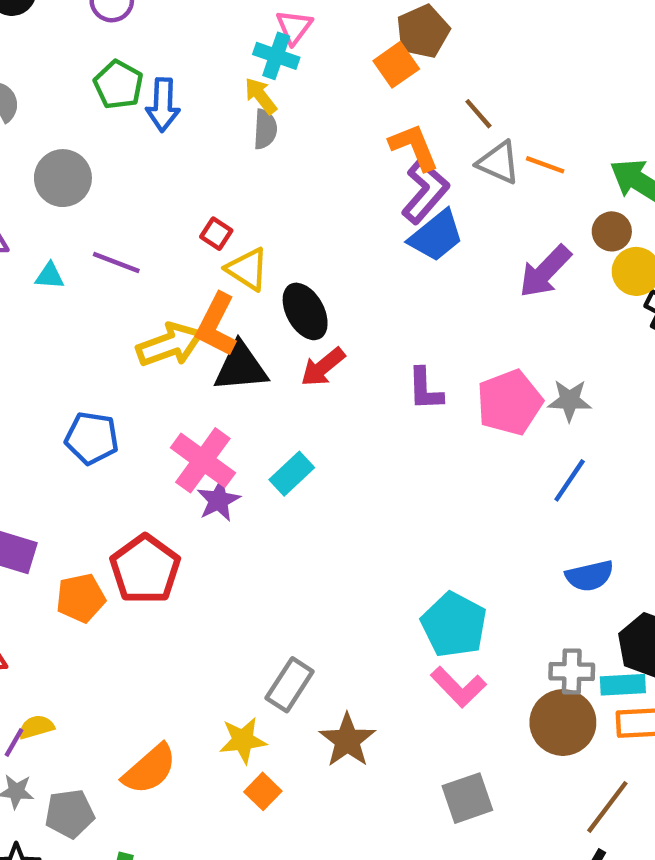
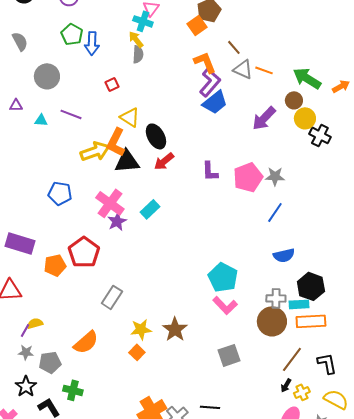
red square: (216, 234) -> (112, 84), moved, turned 32
gray rectangle: (290, 685) -> (112, 297), moved
yellow star: (243, 740) -> (141, 329), moved

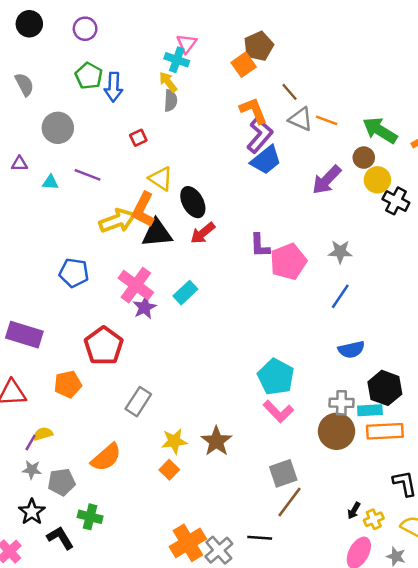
pink pentagon: (248, 177) -> (288, 262), moved
orange pentagon: (55, 265) -> (68, 384), moved
brown line: (292, 359) -> (289, 502), moved

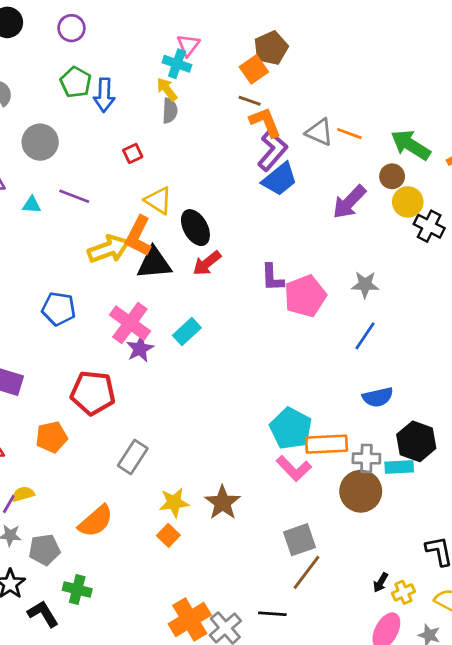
brown line: (289, 92) -> (250, 101), moved, turned -30
red pentagon: (104, 346) -> (93, 393), turned -30
orange rectangle: (385, 431) -> (327, 444), moved

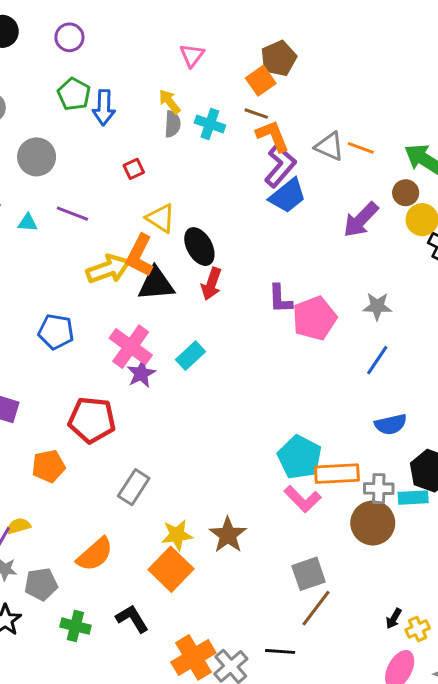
cyan cross: (177, 64) -> (210, 124), moved
red arrow: (207, 263) -> (211, 284), turned -32
orange square: (168, 535) -> (171, 569), size x1.8
black L-shape: (43, 614) -> (132, 619), moved

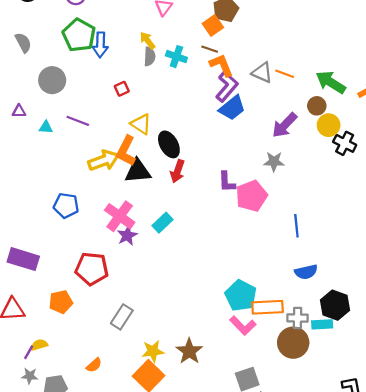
green pentagon: (74, 94) -> (79, 35), size x1.4
gray star: (377, 306) -> (274, 162), moved
blue line: (377, 360) -> (296, 226), turned -40
orange semicircle: (95, 554) -> (94, 365), size x0.6

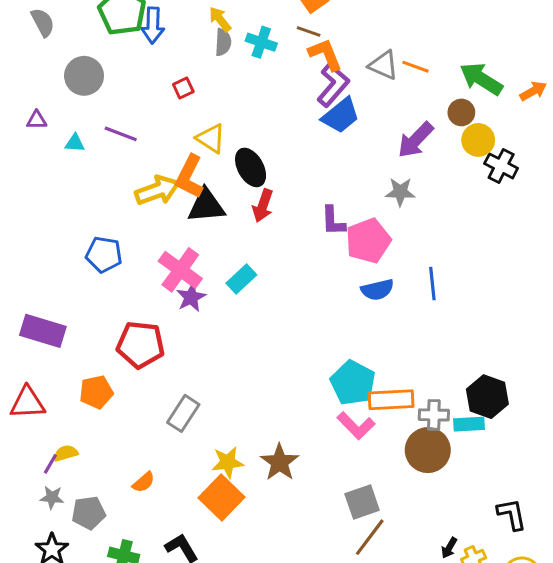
blue semicircle: (306, 272) -> (377, 290), moved

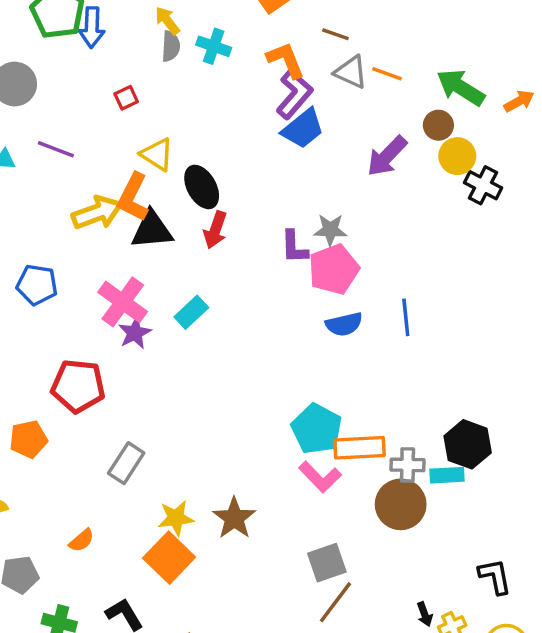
brown line: (309, 32) -> (335, 34), moved
gray star: (400, 192) -> (330, 230), moved
black arrow: (449, 548) -> (425, 614), turned -50

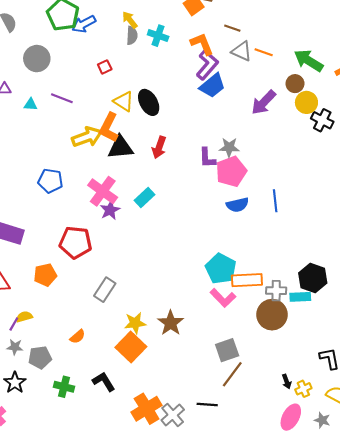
blue arrow: (92, 27) -> (84, 24), turned 60
black ellipse: (202, 187) -> (149, 102), moved

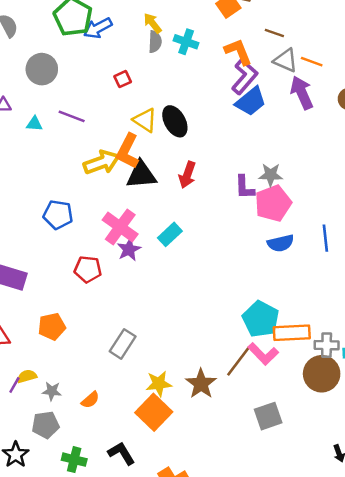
purple arrow: (264, 102) -> (302, 93), moved, turned 112
red pentagon: (75, 242) -> (88, 269), moved, size x0.7
gray star: (15, 347) -> (52, 391), moved
brown line: (232, 374) -> (238, 361), moved

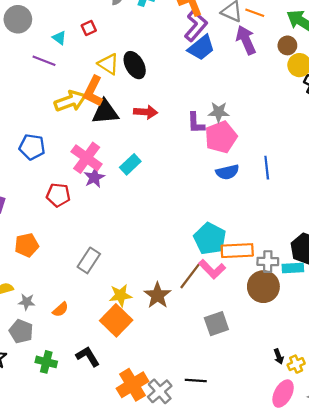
cyan triangle: (34, 124) -> (59, 38), moved, turned 32
red arrow: (187, 175) -> (146, 112), turned -105
gray pentagon: (46, 425) -> (21, 331), turned 30

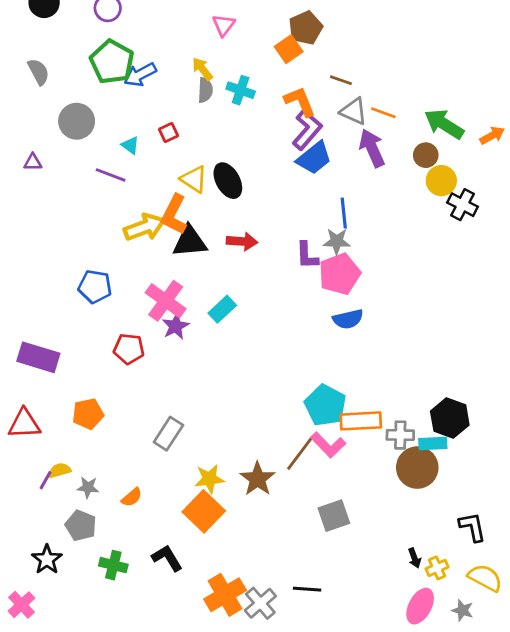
blue line: (267, 168) -> (344, 213), moved
brown circle: (263, 287) -> (417, 468), moved

